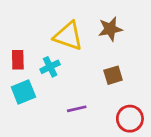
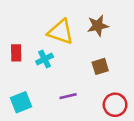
cyan square: (23, 92) -> (21, 102), moved

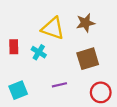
cyan cross: (45, 59) -> (39, 52), turned -32
brown square: (100, 66) -> (88, 59), size x1.5

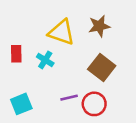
brown square: (88, 59) -> (102, 68), turned -35
red circle: (101, 92) -> (94, 104), moved

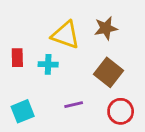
cyan cross: (45, 60) -> (48, 64), turned -30
red circle: (94, 104) -> (121, 111), moved

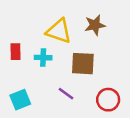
brown square: (109, 72) -> (83, 64), moved, turned -35
purple line: (74, 105) -> (66, 94), turned 49

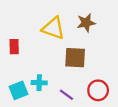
cyan cross: (43, 58) -> (39, 83), moved
purple line: (66, 94) -> (66, 95), moved

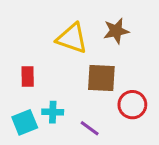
red rectangle: (14, 47) -> (28, 77), moved
red circle: (98, 90) -> (132, 105), moved

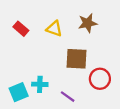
yellow triangle: (72, 38) -> (54, 29), size x0.7
red rectangle: (28, 77) -> (21, 29), moved, turned -48

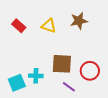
brown square: (77, 59) -> (62, 64), moved
purple line: (68, 97) -> (69, 87), moved

